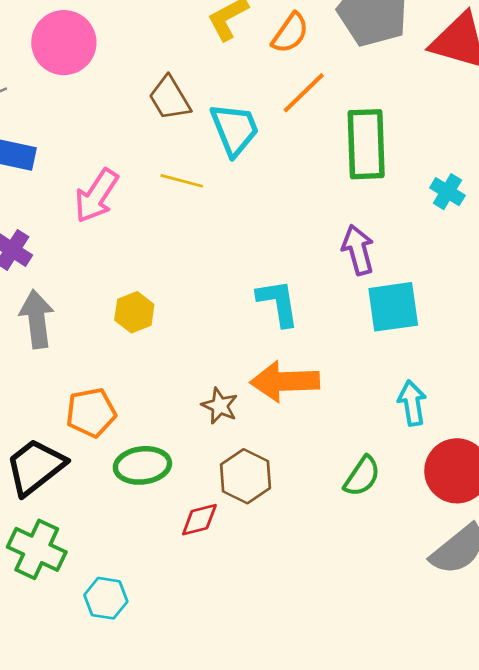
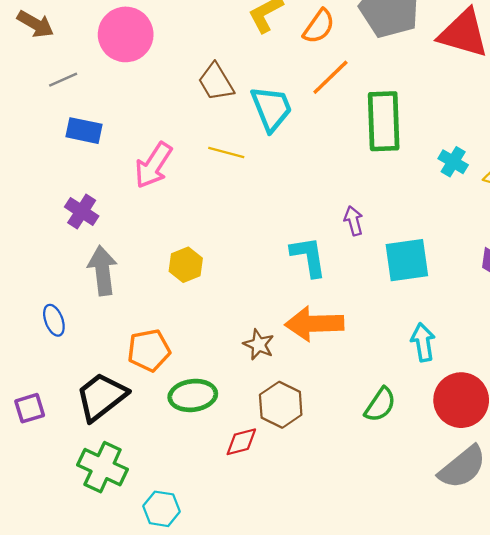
purple arrow: (358, 250) -> (354, 221), moved, size x0.7

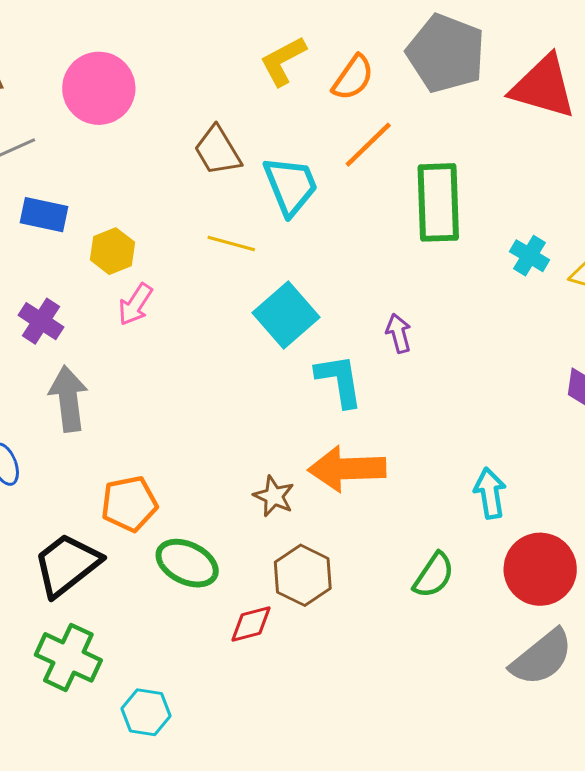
pink arrow: (153, 165) -> (135, 304), moved, size x0.7
cyan square: (407, 260) -> (286, 315), moved, turned -33
yellow hexagon: (186, 265) -> (113, 251), moved
green ellipse: (193, 395) -> (187, 563), turned 33

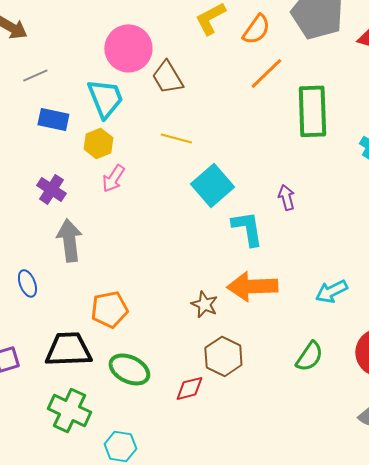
pink circle: (99, 88) -> (128, 48), moved
cyan trapezoid: (291, 186) -> (105, 98), moved
cyan arrow: (490, 493) -> (331, 291), moved, turned -108
green ellipse: (187, 563) -> (129, 369), moved
black trapezoid: (67, 565) -> (68, 349), turned 36

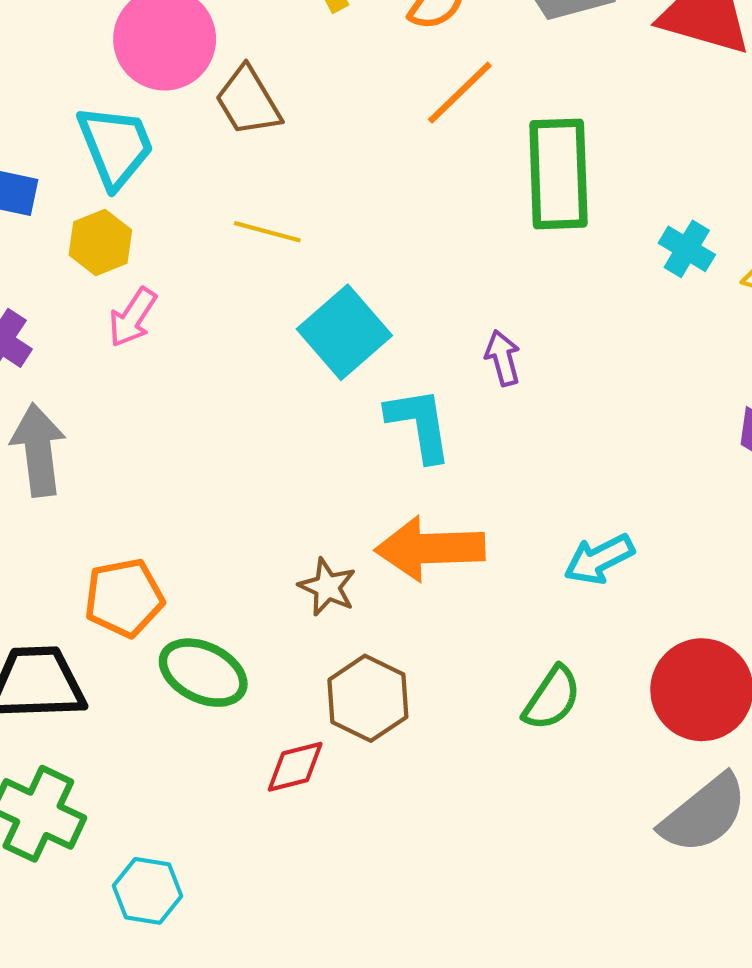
green ellipse: (129, 369) -> (203, 673), moved

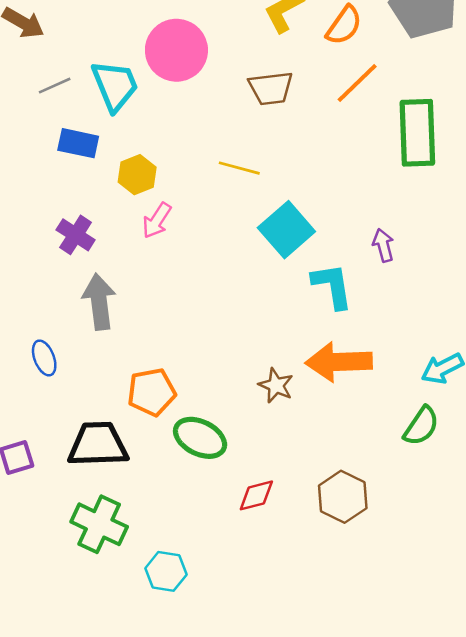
brown trapezoid: (248, 101) -> (271, 88), moved, turned -66
cyan trapezoid: (115, 146) -> (115, 86), moved
brown hexagon: (368, 698) -> (343, 497), moved
green semicircle: (552, 698) -> (421, 426), moved

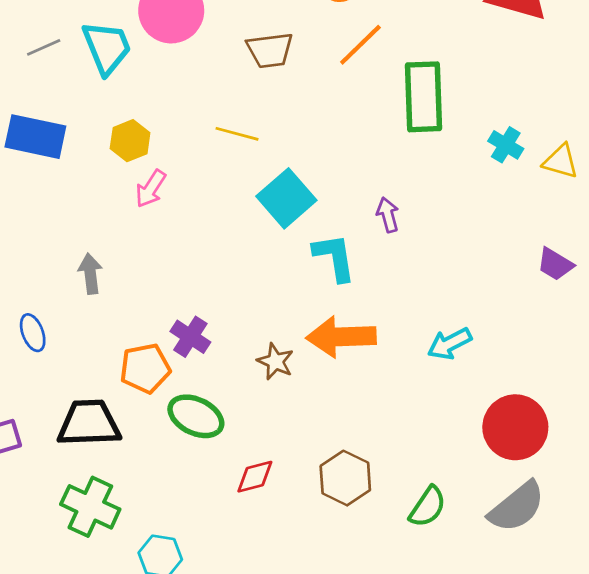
blue rectangle: (78, 143) -> (35, 137), moved, size x1.4
purple cross: (76, 235) -> (190, 337), moved
gray arrow: (99, 302) -> (90, 274), size x0.7
green semicircle: (421, 426) -> (428, 507), moved

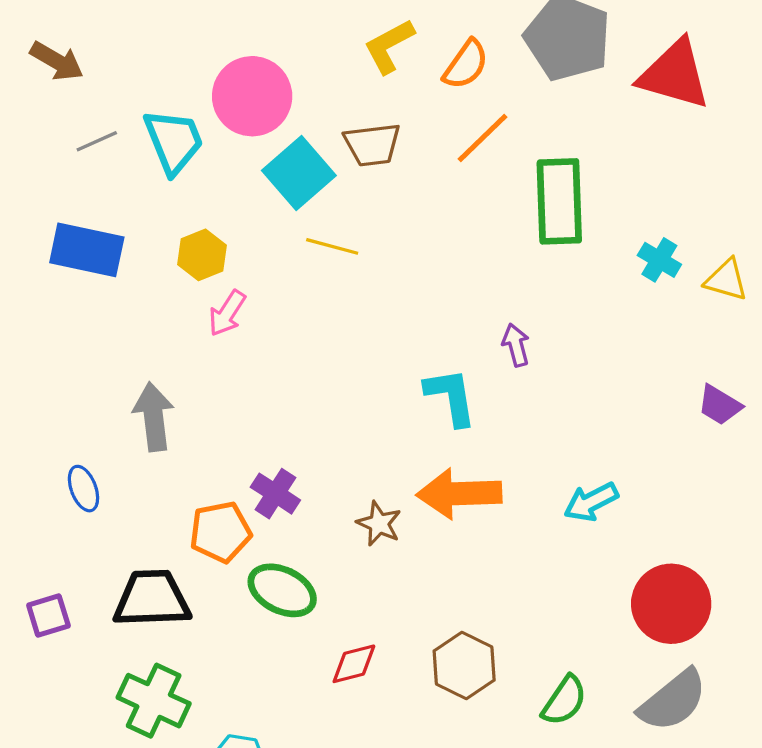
cyan square: (286, 198) -> (299, 173), moved
gray arrow: (90, 274) -> (154, 417), size x1.4

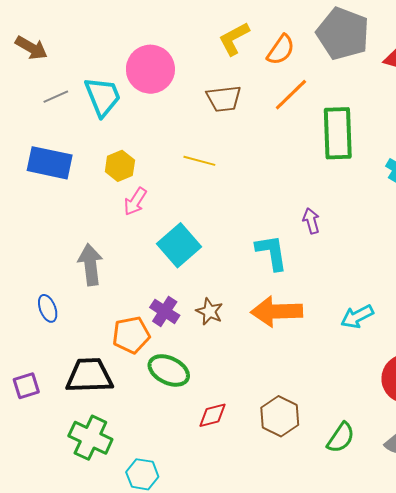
cyan square: (299, 173) -> (179, 245), moved
brown star: (379, 524) -> (209, 311), moved

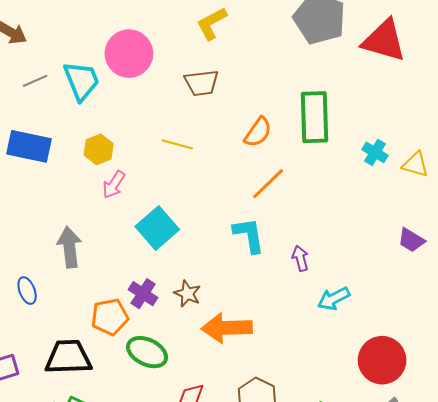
orange semicircle: (281, 50) -> (258, 132), moved
orange line: (291, 95) -> (268, 184), moved
purple arrow: (311, 221) -> (300, 258), moved
orange arrow: (277, 311) -> (227, 328), moved

